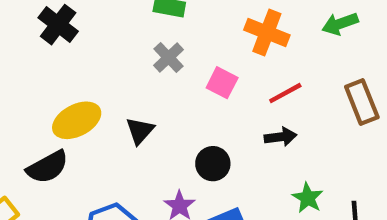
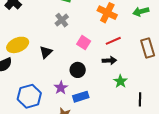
pink square: (222, 83) -> (84, 43), moved
green star: (308, 198) -> (120, 81), moved

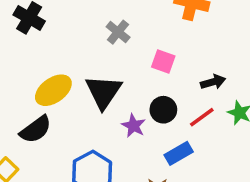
red line: (113, 41) -> (202, 117), moved
black triangle: (46, 52) -> (103, 92), size x1.6
purple star: (61, 88) -> (134, 126), moved

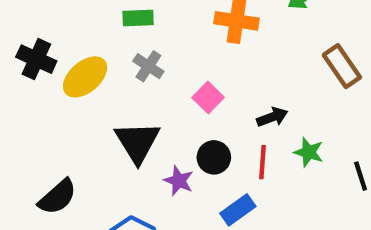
pink square: (163, 61) -> (208, 97), turned 30
yellow ellipse: (53, 90) -> (85, 77), moved
red line: (202, 117) -> (263, 162), turned -44

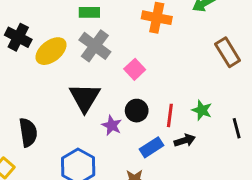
gray cross: (148, 66) -> (95, 46), size x1.5
black arrow: (272, 117) -> (185, 140), moved
black semicircle: (57, 197) -> (28, 132), turned -60

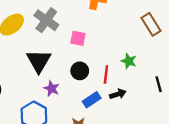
pink square: (135, 69) -> (78, 38), turned -35
green star: (202, 110) -> (129, 61), moved
purple star: (112, 125) -> (52, 89), moved

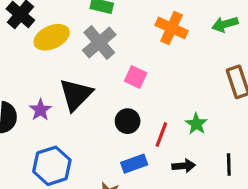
purple star: (52, 89) -> (40, 110), moved
black arrow: (118, 94) -> (184, 166), moved

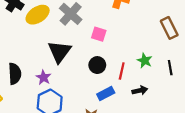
purple star: (40, 110) -> (44, 77), moved
black line: (229, 164) -> (170, 68), moved

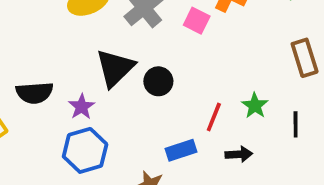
pink square: (99, 34) -> (197, 21), moved
black circle: (97, 65) -> (158, 81), moved
black semicircle: (15, 74) -> (35, 93), turned 80

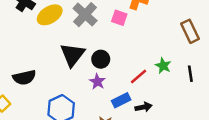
purple star: (82, 107) -> (97, 82), moved
red line: (214, 117) -> (139, 76), turned 36
black arrow: (239, 154) -> (144, 107), moved

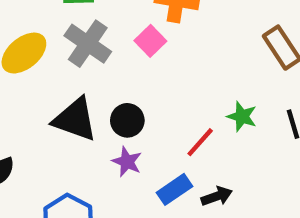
pink square: (119, 18) -> (150, 41), turned 35
black triangle: (72, 55) -> (75, 119), turned -40

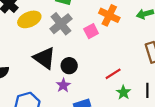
green star: (242, 116) -> (123, 92), moved
red line: (200, 142) -> (113, 74), moved

